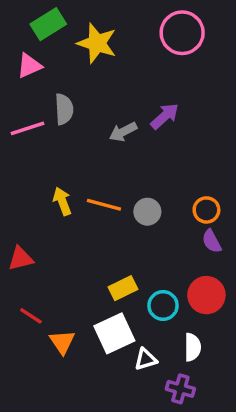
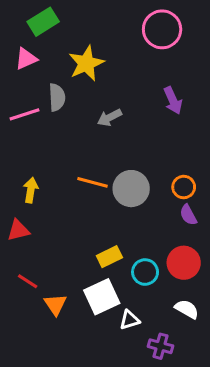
yellow star: (97, 43) -> (86, 63), moved, turned 30
purple arrow: (165, 116) -> (173, 100), moved, turned 108
yellow arrow: (62, 201) -> (31, 190), moved, turned 30
gray circle: (147, 212) -> (131, 189), size x1.5
white semicircle: (193, 347) -> (187, 309), moved, turned -60

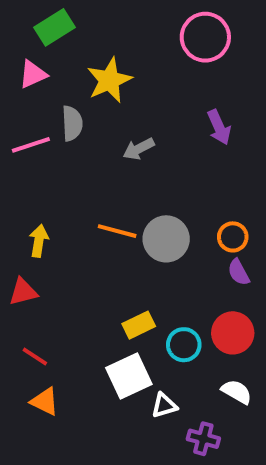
orange triangle: (55, 304) -> (45, 402), moved, turned -30

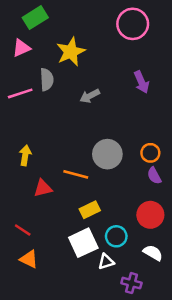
orange line: (117, 231) -> (76, 174), moved
red triangle: (23, 292) -> (43, 188), moved
cyan circle: (184, 345) -> (116, 236), moved

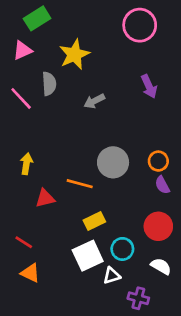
pink line: (20, 93) -> (21, 98), turned 65

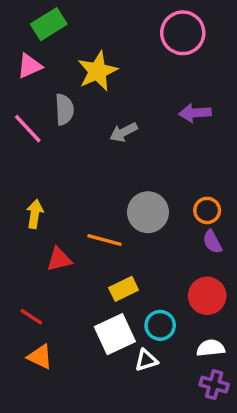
purple arrow: (149, 86) -> (195, 113), turned 110
white semicircle: (161, 266) -> (211, 348), turned -36
purple cross: (138, 298) -> (214, 385), moved

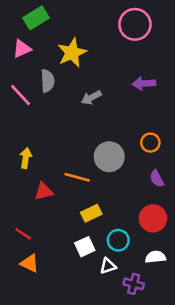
orange circle: (207, 210) -> (150, 143), moved
white square: (115, 334) -> (85, 247), size x0.7
purple cross: (214, 385) -> (134, 284), moved

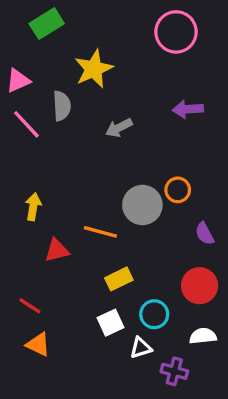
pink triangle: (22, 49) -> (18, 81), moved
orange circle: (150, 143) -> (178, 190), moved

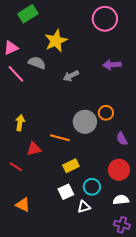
gray semicircle: (62, 106) -> (37, 63), turned -66
red line: (30, 306) -> (16, 167), moved
purple cross: (174, 371) -> (122, 225), moved

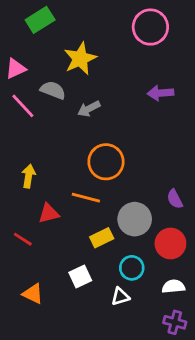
gray arrow: (71, 76) -> (89, 109), moved
orange circle: (106, 113) -> (106, 162), moved, size x1.6
gray circle: (85, 122) -> (135, 219), moved
white square: (66, 192) -> (80, 276), moved

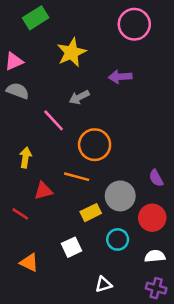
gray semicircle: (53, 90) -> (18, 91), moved
purple arrow: (160, 93) -> (120, 77), moved
pink line: (23, 106) -> (54, 120), moved
white triangle: (120, 297) -> (104, 284), moved

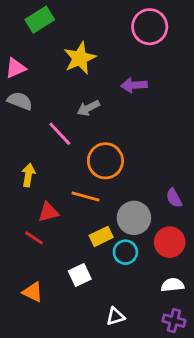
red line: (20, 214) -> (34, 238), moved
cyan circle: (118, 239) -> (125, 252), moved

